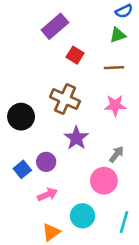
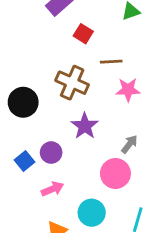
brown line: (114, 68) -> (111, 62), moved

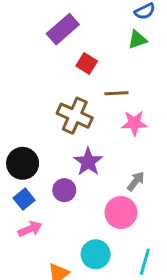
black circle: (23, 102) -> (23, 163), moved
purple circle: (51, 153) -> (64, 190), moved
pink arrow: (52, 189) -> (30, 229), moved

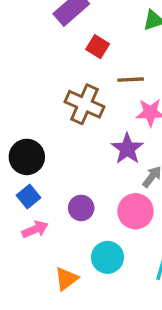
purple star: (88, 162) -> (127, 149), moved
purple circle: (64, 190) -> (81, 208), moved

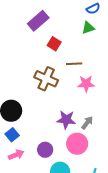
purple star: (127, 149) -> (66, 120), moved, turned -30
purple circle: (81, 208) -> (45, 150), moved

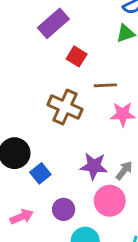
blue square: (12, 135) -> (40, 173), moved

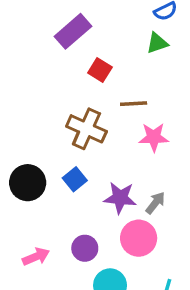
blue square: (40, 173) -> (75, 179), moved

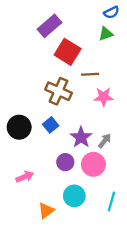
red square: (100, 70) -> (68, 52), size x1.6
purple star: (120, 198) -> (81, 137), turned 30
purple circle: (85, 248) -> (65, 162), moved

